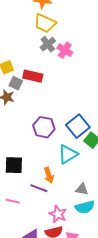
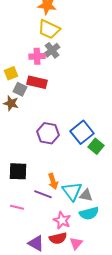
pink cross: (65, 50) -> (37, 56), moved, turned -35
cyan triangle: (68, 154) -> (72, 191), moved, turned -35

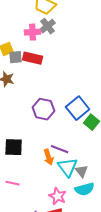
gray square: (20, 89) -> (16, 57), moved, turned -32
purple line: (43, 194) -> (60, 149), moved
gray triangle: (86, 195) -> (82, 171), turned 40

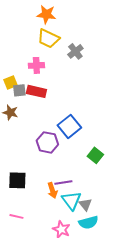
gray cross: (48, 26) -> (75, 51), moved
blue square: (78, 108) -> (69, 126), moved
purple line: (60, 149) -> (63, 182), turned -30

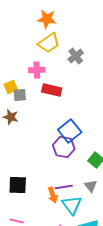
yellow trapezoid: (48, 38) -> (49, 43), turned -60
red rectangle: (36, 91) -> (52, 90), moved
purple hexagon: (47, 142) -> (64, 147), moved
gray triangle: (85, 204) -> (91, 186), moved

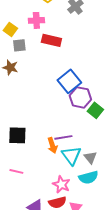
yellow square: (11, 87) -> (10, 29), moved, turned -32
purple hexagon: (64, 147) -> (80, 97), moved
gray triangle: (91, 186) -> (90, 157), moved

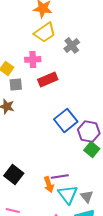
red rectangle: (51, 40) -> (48, 79), turned -36
purple hexagon: (80, 97) -> (89, 131), moved
black square: (17, 135) -> (14, 174), turned 36

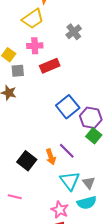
yellow trapezoid: (45, 32) -> (33, 19), moved
black square: (14, 174) -> (27, 161), moved
purple line: (60, 176) -> (67, 151), moved, turned 54
orange arrow: (49, 184) -> (51, 157), moved

